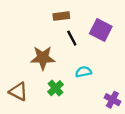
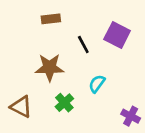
brown rectangle: (61, 16) -> (51, 19), moved
cyan semicircle: (83, 72) -> (97, 84), turned -42

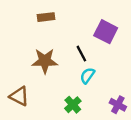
black line: (83, 45) -> (81, 54), moved
green cross: (64, 103) -> (73, 105), moved

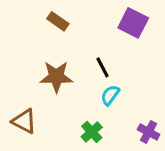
brown rectangle: (46, 17) -> (58, 21), turned 42
purple square: (106, 32) -> (133, 23), moved

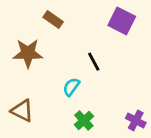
brown star: (56, 77) -> (28, 53), moved
cyan semicircle: (110, 95) -> (71, 87), moved

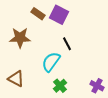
purple square: (122, 21) -> (59, 15), moved
cyan semicircle: (71, 87) -> (51, 62), size x1.5

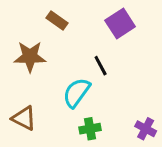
purple square: (59, 15) -> (120, 24), moved, turned 30
green cross: (60, 86) -> (90, 129), turned 32

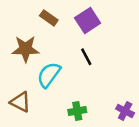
purple square: (120, 24) -> (88, 21), moved
cyan semicircle: (76, 93) -> (49, 75), moved

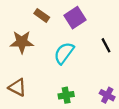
black line: (86, 57) -> (106, 45), moved
cyan semicircle: (49, 75) -> (64, 53), moved

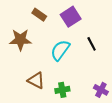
black line: (106, 45) -> (92, 44), moved
brown triangle: (17, 87) -> (36, 80), moved

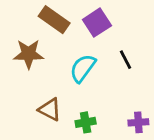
brown rectangle: (39, 15) -> (54, 20), size x1.5
purple cross: (101, 90) -> (138, 122), turned -32

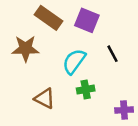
purple square: (97, 23) -> (87, 20), turned -35
green cross: (86, 122) -> (86, 90), moved

